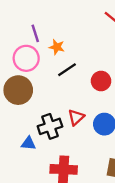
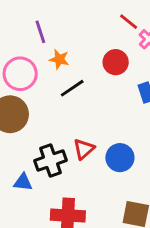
purple line: (35, 33) -> (40, 32), moved
red circle: (101, 81) -> (116, 62), moved

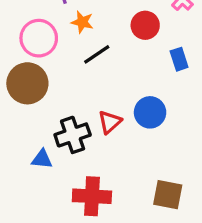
blue circle: (120, 158) -> (150, 112), moved

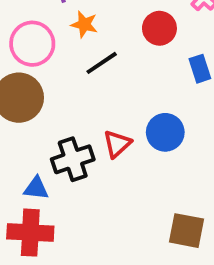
red cross: (92, 196) -> (30, 233), moved

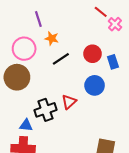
red circle: (159, 28) -> (92, 54), moved
blue circle: (165, 132) -> (95, 85), moved

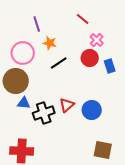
red line: (101, 12) -> (83, 19), moved
pink cross: (115, 24) -> (97, 40), moved
blue circle: (95, 85) -> (92, 110), moved
blue triangle: (26, 125) -> (24, 103), moved

